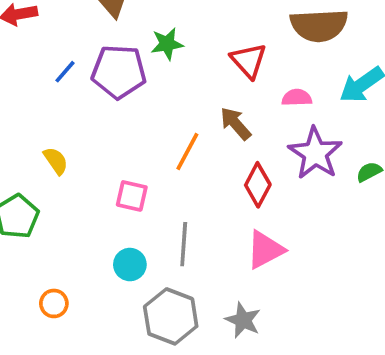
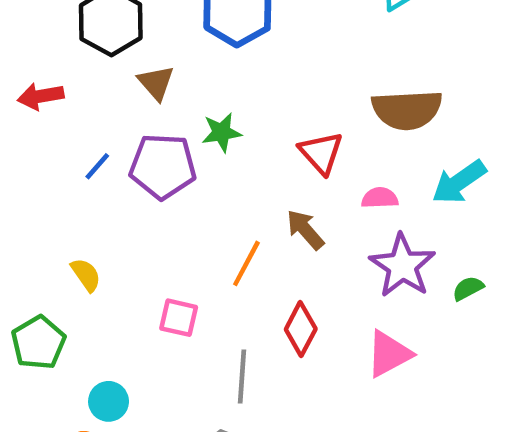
red diamond: (258, 185) -> (301, 329), moved
pink triangle: (265, 250) -> (389, 354), moved
cyan circle: (130, 265) -> (109, 401), moved

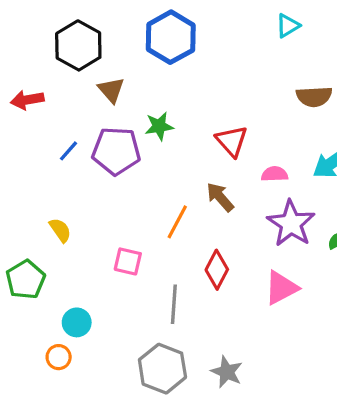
brown semicircle: (407, 110) -> (314, 97), moved, size x0.7

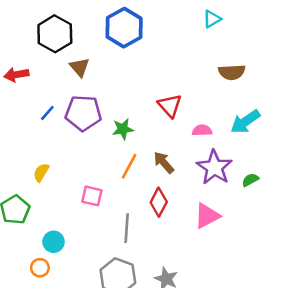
green star: (159, 126) -> (123, 129), moved
brown arrow: (220, 197) -> (164, 163), moved
yellow semicircle: (60, 230) -> (41, 172), turned -114

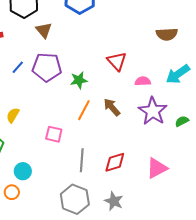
red diamond: (159, 202) -> (115, 162), moved, turned 45
pink triangle: (207, 216) -> (157, 168), moved

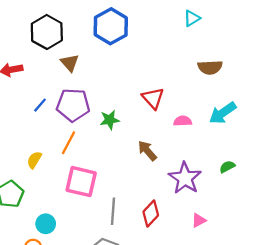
orange line: (84, 110) -> (68, 143), moved
purple star: (153, 111) -> (185, 178), moved
pink square: (54, 134) -> (81, 182), size x1.6
red diamond: (115, 162) -> (151, 213), turned -30
pink triangle: (157, 168) -> (199, 220), size x0.6

